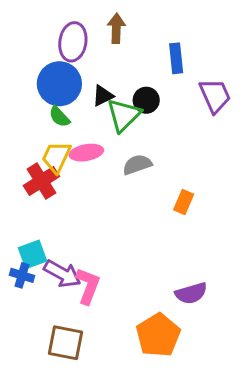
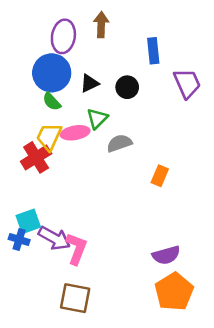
green triangle: (124, 115) -> (97, 118), moved, size x0.7
orange pentagon: (158, 335) -> (174, 292), moved
brown square: (65, 343) -> (75, 298), moved

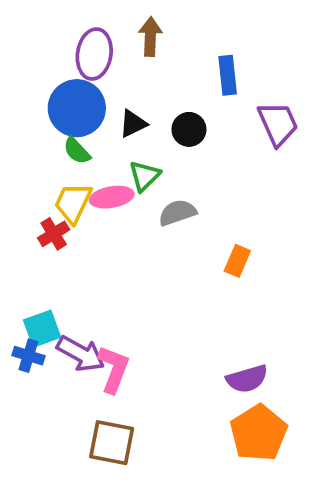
red cross: (36, 157) -> (54, 234), size x0.7

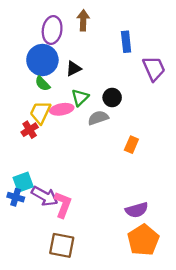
black circle: (189, 129) -> (112, 97), moved

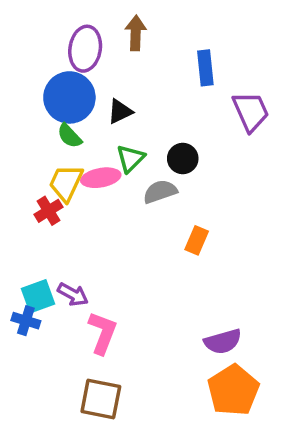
orange rectangle: (131, 145) -> (197, 240), moved
purple arrow: (45, 196) -> (73, 294), moved, size x0.7

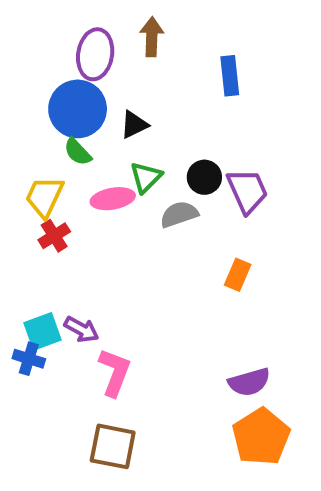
purple trapezoid: (251, 111) -> (247, 191), moved
yellow trapezoid: (66, 183) -> (44, 197), moved
orange rectangle: (197, 240) -> (238, 275), moved

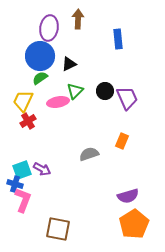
green semicircle: (78, 152) -> (40, 78), turned 98
gray semicircle: (179, 214) -> (89, 154), moved
pink L-shape: (115, 372) -> (23, 200), moved

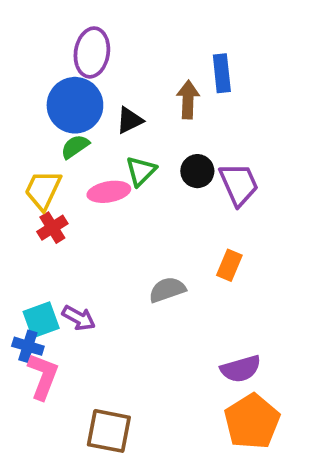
brown arrow: (78, 19) -> (188, 100), moved

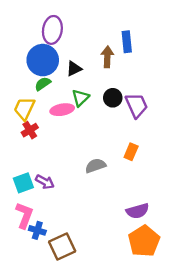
blue cross: (28, 346) -> (37, 230), moved
brown square: (109, 431) -> (62, 246), turned -36

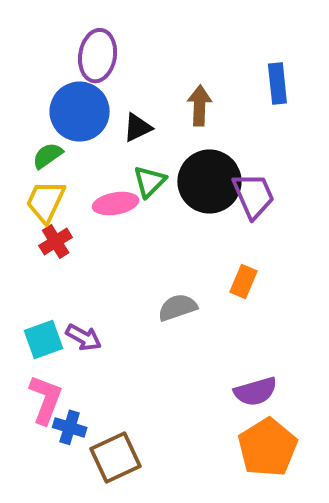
blue rectangle: (127, 42) -> (277, 84), moved
green semicircle: (43, 84) -> (48, 156), moved
black circle: (113, 98) -> (209, 182), size x1.8

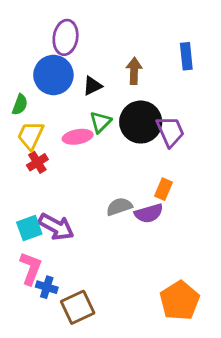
green semicircle: (48, 156) -> (20, 105), moved, turned 145
purple arrow: (84, 337) -> (56, 227), size x1.5
purple semicircle: (255, 391) -> (149, 213), moved

